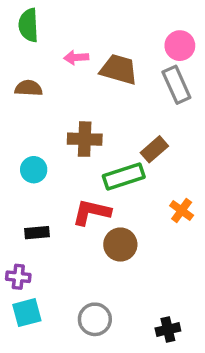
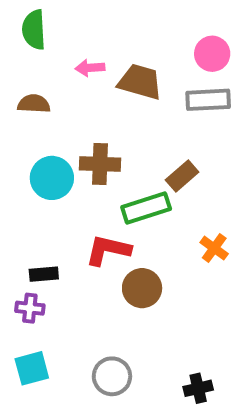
gray rectangle: (176, 85) -> (208, 100), turned -69
cyan circle: (34, 170) -> (52, 178), moved, size x1.4
purple cross: (18, 277) -> (30, 308), moved

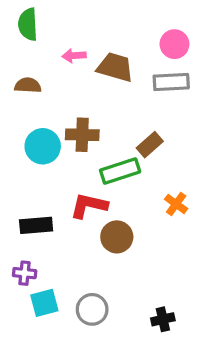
black rectangle: (44, 274) -> (36, 225), size x1.4
purple cross: (30, 308) -> (25, 273), moved
cyan square: (32, 368) -> (44, 303), moved

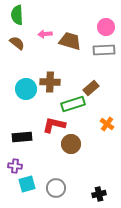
brown semicircle: (28, 85) -> (17, 43), moved, turned 35

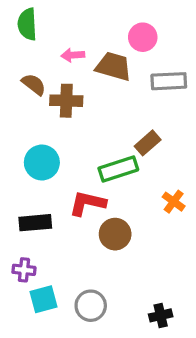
pink circle: (106, 27) -> (143, 37), moved
brown semicircle: (17, 43) -> (34, 84), moved
brown cross: (50, 82) -> (66, 101), moved
cyan circle: (26, 89) -> (42, 162), moved

